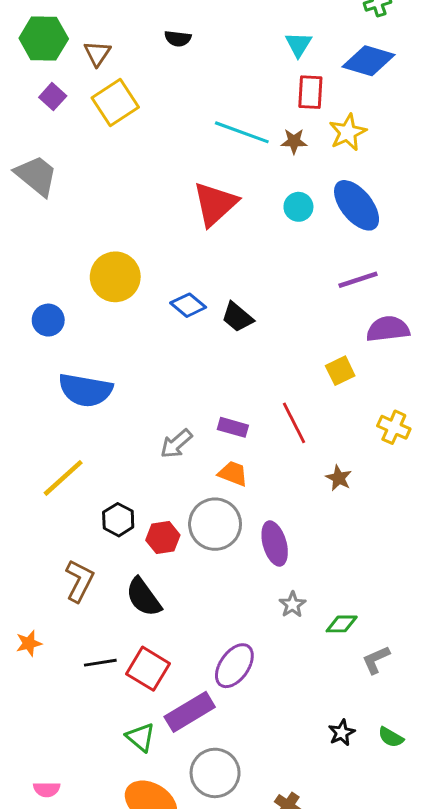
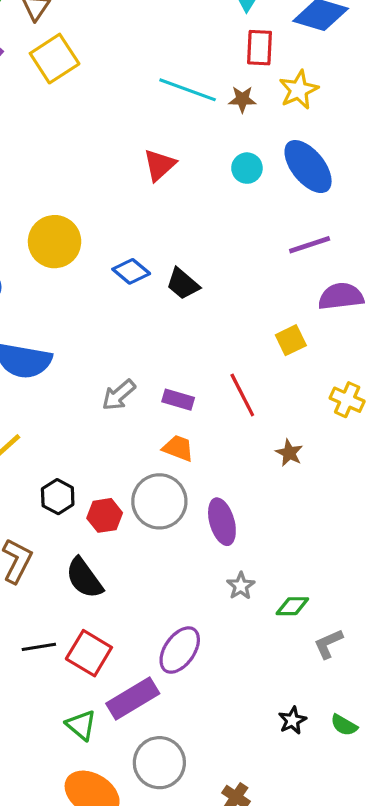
red triangle: (215, 204) -> (159, 165), size x0.7
gray arrow: (176, 444) -> (119, 395), moved

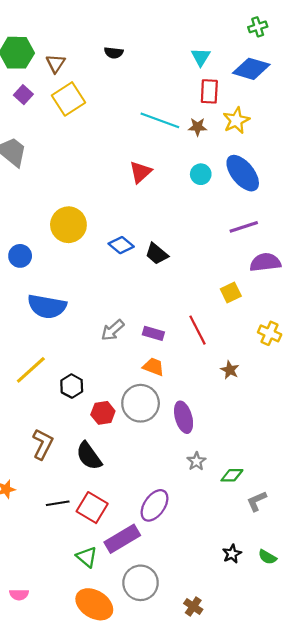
black hexagon: (58, 497) -> (72, 386), moved

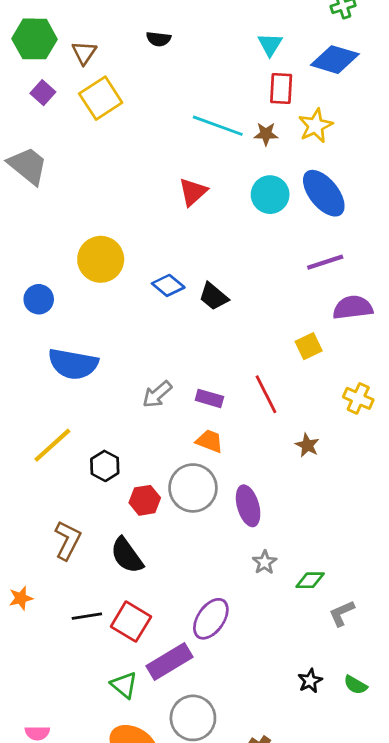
cyan circle: (201, 174) -> (270, 195), size x1.4

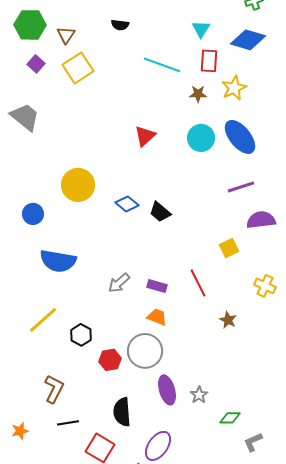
cyan line: (218, 126) -> (162, 65), moved
purple ellipse: (248, 506) -> (167, 390), moved
black semicircle: (127, 555) -> (122, 412), moved, turned 32
gray star: (265, 562) -> (199, 395), moved
black line: (87, 616) -> (68, 423), moved

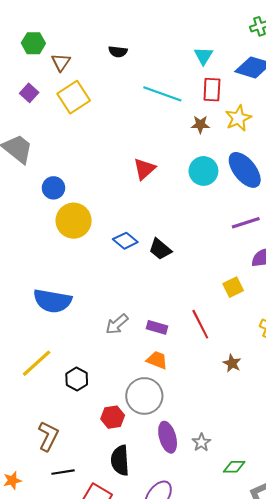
green hexagon: (30, 25) -> (33, 43), moved, size x0.7
blue circle: (33, 214) -> (53, 188), moved
red hexagon: (110, 360) -> (113, 417), moved

